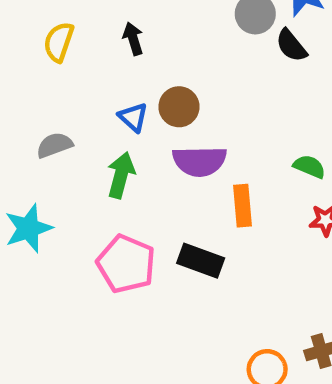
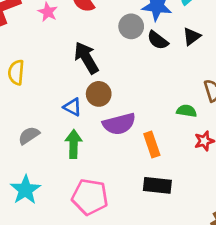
black arrow: (133, 39) -> (86, 58), moved, size x1.6
black rectangle: (201, 261) -> (157, 185), moved

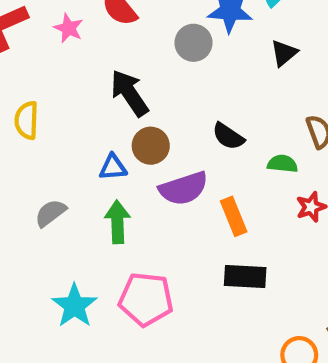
black semicircle: (158, 40) -> (228, 136), moved
blue triangle: (73, 107) -> (113, 167), turned -30
cyan star: (25, 190) -> (75, 306), moved

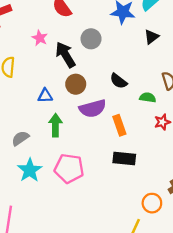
pink star: (69, 28) -> (40, 38), moved
gray circle: (193, 43) -> (91, 39), moved
blue triangle: (113, 167) -> (45, 96), moved
gray semicircle: (51, 213) -> (20, 138), moved

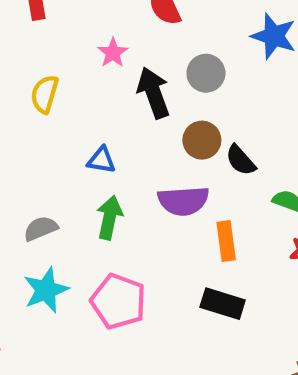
brown circle: (76, 84) -> (202, 140), moved

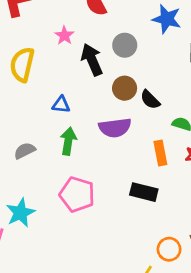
yellow semicircle: (45, 94) -> (22, 65), size x1.4
orange rectangle: (226, 241) -> (160, 153), moved
cyan star: (46, 290) -> (20, 213), moved

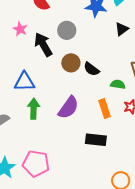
blue triangle: (61, 105) -> (24, 82), size x1.5
purple semicircle: (115, 128) -> (68, 108), moved, turned -40
pink pentagon: (77, 194) -> (36, 164), moved

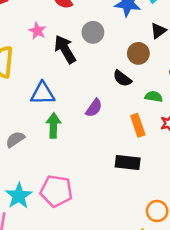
brown circle: (71, 63) -> (138, 53), moved
purple semicircle: (68, 108) -> (94, 108), moved, size x0.7

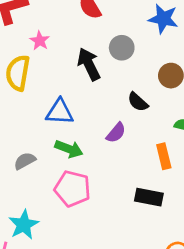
pink star: (37, 31) -> (40, 41), moved
black semicircle: (122, 78) -> (138, 102), moved
green arrow: (53, 126) -> (69, 149), turned 105
pink pentagon: (56, 191) -> (72, 189), moved

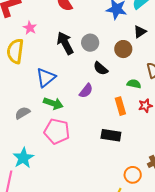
gray circle: (122, 48) -> (90, 43), moved
blue triangle: (60, 112) -> (46, 78), turned -40

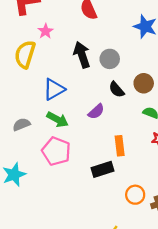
brown circle: (123, 49) -> (144, 83), moved
orange rectangle: (120, 106) -> (120, 146), moved
black rectangle: (111, 135) -> (102, 169), moved, turned -36
orange circle: (133, 175) -> (135, 195), moved

